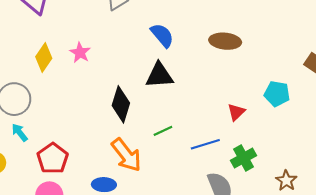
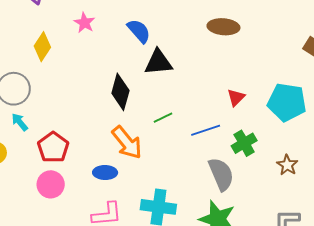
blue semicircle: (162, 35) -> (139, 31), moved
pink star: (80, 53) -> (84, 23), moved
cyan pentagon: (277, 94) -> (287, 102), moved, size x1.5

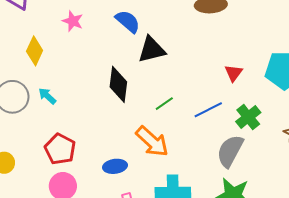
cyan arrow: (20, 122) -> (47, 96), moved
orange arrow: (127, 142) -> (152, 142), moved
gray semicircle: (221, 174) -> (230, 151), turned -120

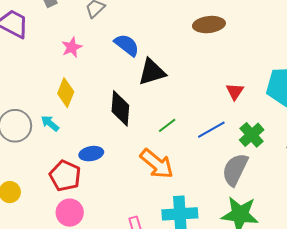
pink star: (73, 21) -> (72, 47), turned 30
yellow diamond: (35, 51) -> (66, 93), moved
blue ellipse: (115, 166) -> (91, 154), moved

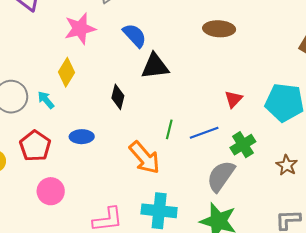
pink star: (72, 47) -> (80, 29), size x1.5
black diamond: (120, 108) -> (118, 97), size x0.7
green line: (167, 125) -> (169, 129), moved, turned -48
red pentagon: (65, 176) -> (35, 146), moved

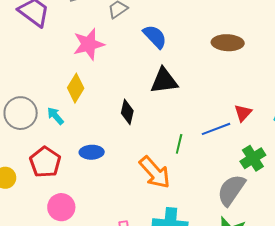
blue semicircle: (135, 35) -> (155, 37), moved
blue line: (204, 133) -> (216, 129), moved

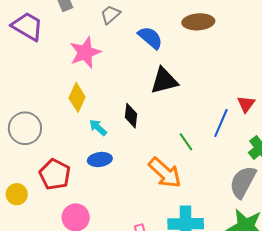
brown ellipse: (228, 43) -> (198, 22), moved
cyan arrow: (55, 116) -> (98, 128), moved
blue line: (216, 129) -> (221, 123), turned -40
green line: (179, 144) -> (186, 142), turned -42

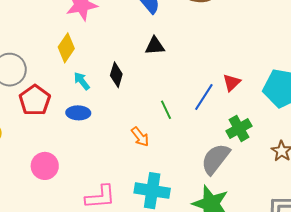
black triangle: (164, 81) -> (155, 46), size x0.7
orange arrow: (165, 173) -> (140, 137), size x0.6
red pentagon: (55, 174) -> (35, 100), moved

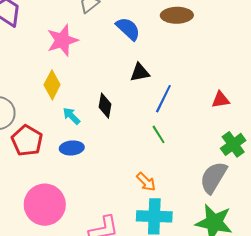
red triangle: (232, 83) -> (220, 100), turned 42
blue line: (204, 97) -> (163, 99), moved
orange arrow: (140, 137) -> (146, 182), moved
pink circle: (45, 166) -> (45, 205), size x1.5

